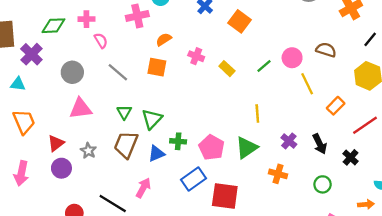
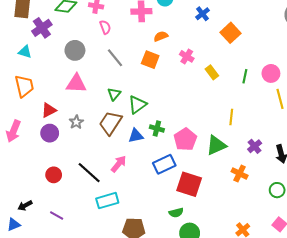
green line: (264, 66) -> (245, 76), turned -48

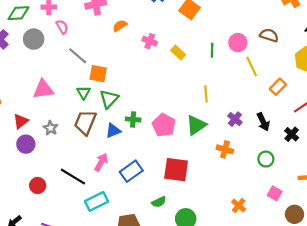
gray circle: (75, 50) -> (34, 39), moved
orange square: (150, 60) -> (98, 74), moved
blue rectangle: (164, 164) -> (131, 171), moved
green semicircle: (176, 213) -> (159, 202), moved

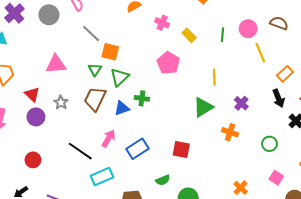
red triangle: (21, 121) -> (32, 94), turned -42
black arrow: (263, 122) -> (279, 98), moved
pink pentagon: (164, 125) -> (168, 63), moved
red square: (176, 170) -> (181, 150), size x0.7
red circle: (38, 185) -> (33, 160), moved

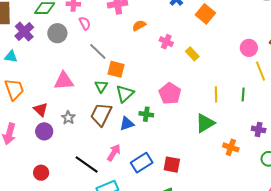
green line: (223, 35) -> (243, 94), moved
pink pentagon: (168, 63) -> (170, 94), moved
purple cross: (241, 103) -> (259, 129), moved, turned -32
red square: (181, 150) -> (172, 165), moved

